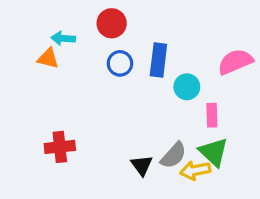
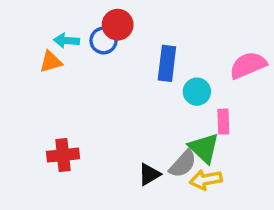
orange triangle: (48, 58) -> (51, 62), turned -30
blue circle: (120, 63) -> (104, 41), moved
green triangle: (214, 152) -> (204, 148), moved
black triangle: (142, 165) -> (149, 174), turned 35

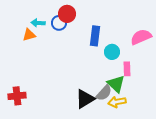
red cross: (63, 155) -> (17, 96), moved
black triangle: (149, 174) -> (85, 99), size x1.5

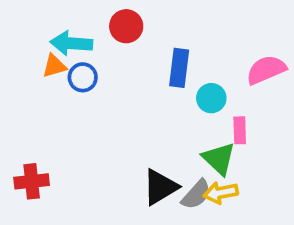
cyan arrow: (38, 23) -> (71, 43), size x1.5
blue circle: (59, 23) -> (83, 77), moved
gray semicircle: (104, 93) -> (196, 195), moved

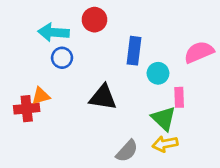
orange triangle: (54, 66) -> (41, 96), moved
red cross: (32, 181) -> (27, 109), moved
black triangle: (160, 187) -> (103, 97), moved, turned 40
gray semicircle: (196, 195) -> (127, 151), moved

